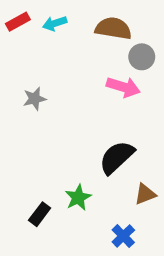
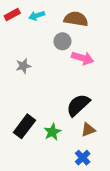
gray circle: (142, 57) -> (62, 41), moved
brown triangle: (145, 194) -> (88, 130), moved
black rectangle: (40, 214) -> (24, 126), moved, size x1.5

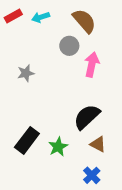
brown semicircle: (76, 19) -> (84, 21), turned 40
pink arrow: (83, 58) -> (92, 64), turned -95
brown triangle: (88, 130) -> (98, 144), turned 48

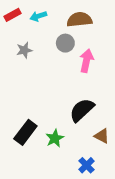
brown semicircle: (84, 21) -> (79, 20), turned -55
gray star: (26, 73) -> (24, 50), moved
brown triangle: (98, 144) -> (102, 136), moved

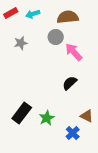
pink arrow: (86, 61) -> (74, 52), turned -54
black semicircle: (82, 110) -> (70, 83), moved, size x0.7
blue cross: (86, 165) -> (73, 133), moved

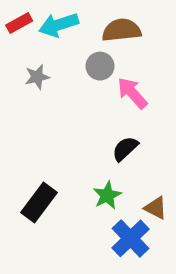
cyan arrow: (33, 14) -> (59, 25), size x1.5
green star: (47, 118) -> (107, 195), moved
blue cross: (73, 133) -> (131, 238), size x1.5

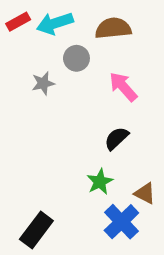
gray circle: (100, 66) -> (76, 58), moved
gray star: (37, 77) -> (43, 83), moved
black rectangle: (39, 203) -> (36, 230), moved

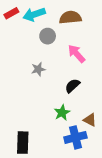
gray star: (43, 83) -> (38, 69), moved
blue cross: (121, 222) -> (75, 137), turned 30
black rectangle: (36, 230) -> (23, 143), turned -35

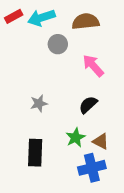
gray star: (38, 69) -> (39, 103), moved
brown triangle: (90, 120) -> (101, 141), moved
black rectangle: (23, 143) -> (35, 153), moved

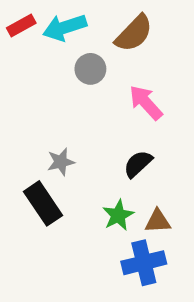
brown semicircle: (86, 21) -> (134, 33), turned 140
brown triangle: (101, 141) -> (158, 221), turned -30
black rectangle: (35, 153) -> (43, 203), moved, turned -36

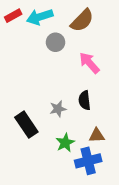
gray star: (61, 162) -> (58, 109), moved
black semicircle: (138, 164) -> (85, 100), turned -54
green star: (118, 215) -> (65, 143), moved

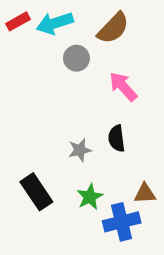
black rectangle: (26, 125) -> (36, 192), moved
brown triangle: (97, 135) -> (145, 193), moved

